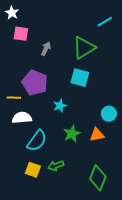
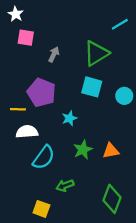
cyan circle: (109, 114) -> (124, 96), moved
yellow square: (33, 170) -> (41, 209), moved

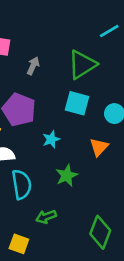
orange triangle: (111, 151) -> (99, 147), moved, turned -36
cyan semicircle: (44, 157) -> (22, 184), turned -45

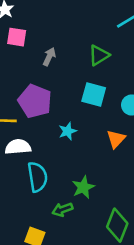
green triangle: (82, 65) -> (99, 55), size x0.7
green star: (67, 175) -> (83, 187), moved

